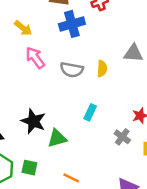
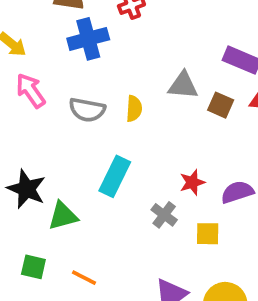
cyan rectangle: (90, 112) -> (115, 176), size x1.5
green square: (29, 168) -> (33, 267), moved

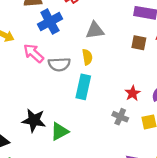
gray triangle: (183, 85) -> (95, 30), moved
pink arrow: (31, 91) -> (34, 53), moved
cyan rectangle: (115, 176) -> (83, 87), moved

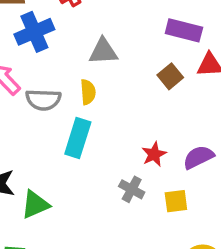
brown square: (139, 43) -> (170, 76), turned 35

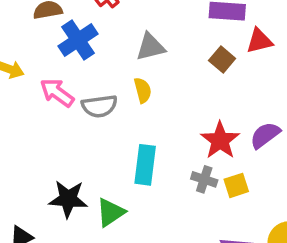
cyan rectangle: (78, 138) -> (145, 165), moved
red star: (154, 154) -> (220, 140), size x1.5
yellow square: (176, 201) -> (236, 185), moved

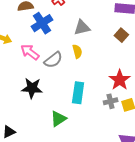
gray semicircle: (99, 106) -> (53, 60), turned -30
gray cross: (204, 179) -> (111, 101), turned -32
black star: (68, 199) -> (32, 88), moved

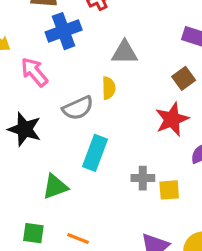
gray semicircle: (53, 60) -> (78, 108), moved
red star: (120, 80) -> (172, 119), moved

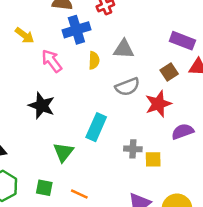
yellow semicircle: (109, 88) -> (94, 60), moved
gray semicircle: (78, 108) -> (127, 87), moved
green triangle: (55, 187) -> (63, 152), turned -35

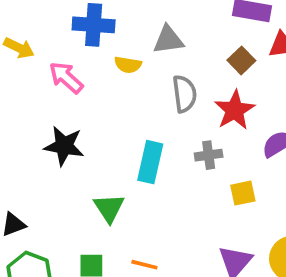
blue cross: (76, 30) -> (94, 25), turned 32
yellow semicircle: (94, 60) -> (128, 65), turned 108
gray semicircle: (127, 87) -> (184, 94), turned -65
gray cross: (133, 149) -> (209, 155), moved

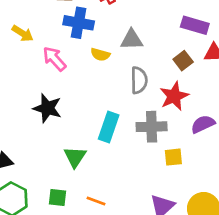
gray cross: (209, 155) -> (152, 127), size x1.5

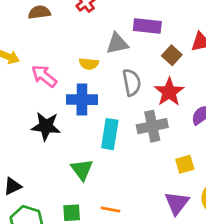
blue cross: (79, 23) -> (82, 100), moved
purple rectangle: (195, 25) -> (147, 26), moved
yellow square: (173, 157) -> (185, 164), moved

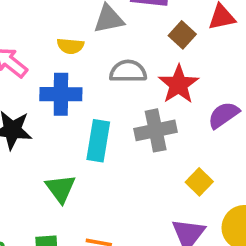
gray semicircle: (132, 82) -> (128, 71), turned -80
yellow square: (185, 164) -> (199, 182), turned -30

